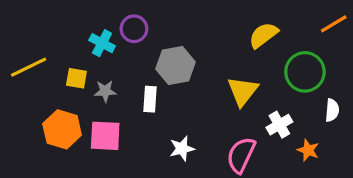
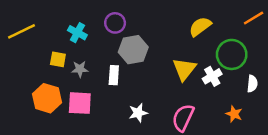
purple circle: (134, 29) -> (115, 23), moved
yellow line: (29, 67) -> (22, 31), moved
white cross: (279, 125) -> (212, 76), moved

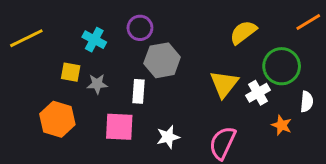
pink square: (80, 103) -> (119, 127), moved
orange star: (234, 114) -> (282, 125), moved

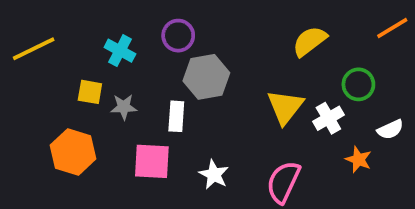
green circle: (282, 66) -> (358, 84), size x0.7
white semicircle: (307, 102) -> (390, 129), turned 60
white star: (168, 137) -> (214, 175), turned -30

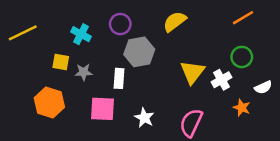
orange line: (392, 28) -> (243, 18), moved
yellow semicircle: (310, 41) -> (175, 22), moved

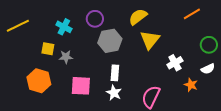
green circle: (242, 57) -> (209, 45), moved
yellow triangle: (192, 72) -> (150, 40), moved
white rectangle: (119, 78) -> (115, 73), moved

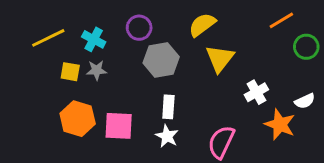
yellow line: (18, 26) -> (48, 38), moved
green circle: (209, 45) -> (306, 47), moved
gray star: (66, 57) -> (97, 70), moved
orange hexagon: (39, 81) -> (78, 119), moved
orange star: (191, 85) -> (280, 124), size x1.5

